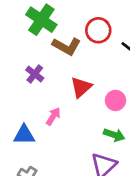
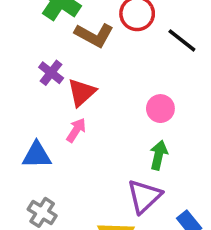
red triangle: (81, 87) -> (82, 92), moved
green arrow: (114, 135) -> (159, 155), turned -96

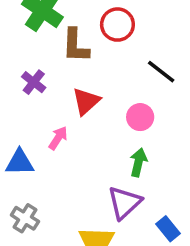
brown L-shape: (94, 35) -> (76, 45), turned 63
black line: (182, 40) -> (161, 72), moved
red triangle: (82, 92) -> (86, 101), moved

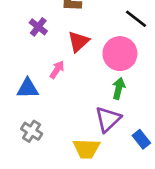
pink circle: (140, 117) -> (120, 54), size x1.6

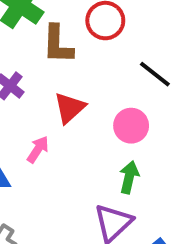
pink circle: (120, 54) -> (131, 126), size x0.7

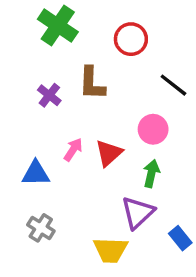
brown L-shape: (58, 44) -> (92, 83), moved
red triangle: (70, 108) -> (109, 153), moved

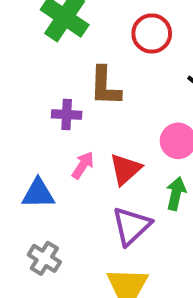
purple cross: (49, 95) -> (67, 115), moved, turned -35
purple triangle: (138, 213) -> (131, 226), moved

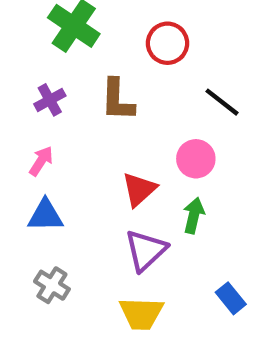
purple cross: (67, 115) -> (50, 100), moved, turned -32
pink arrow: (83, 165) -> (41, 161), moved

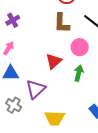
brown L-shape: (117, 100) -> (62, 23), moved
purple triangle: (146, 250) -> (36, 89), moved

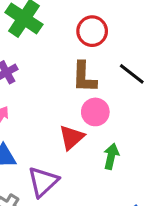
pink circle: (80, 47) -> (95, 112), moved

